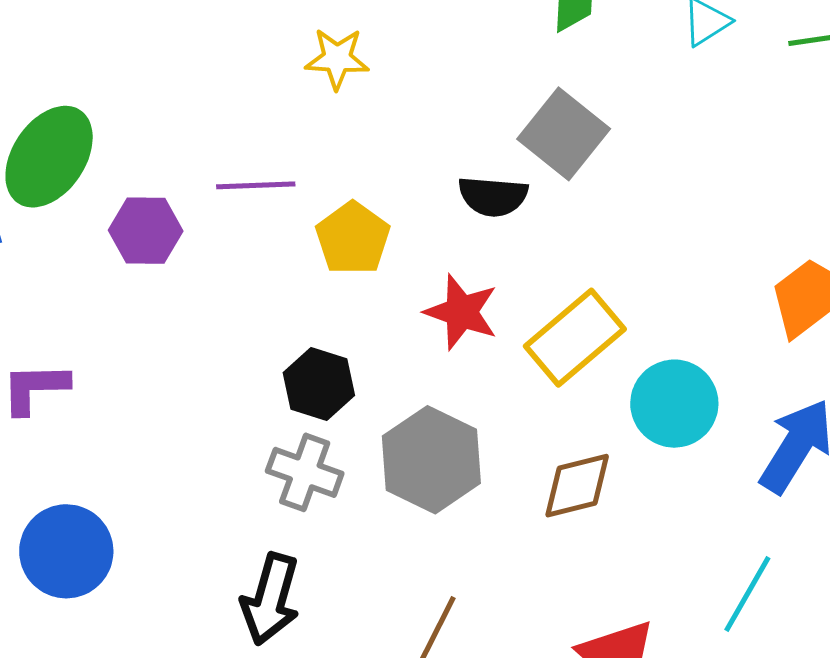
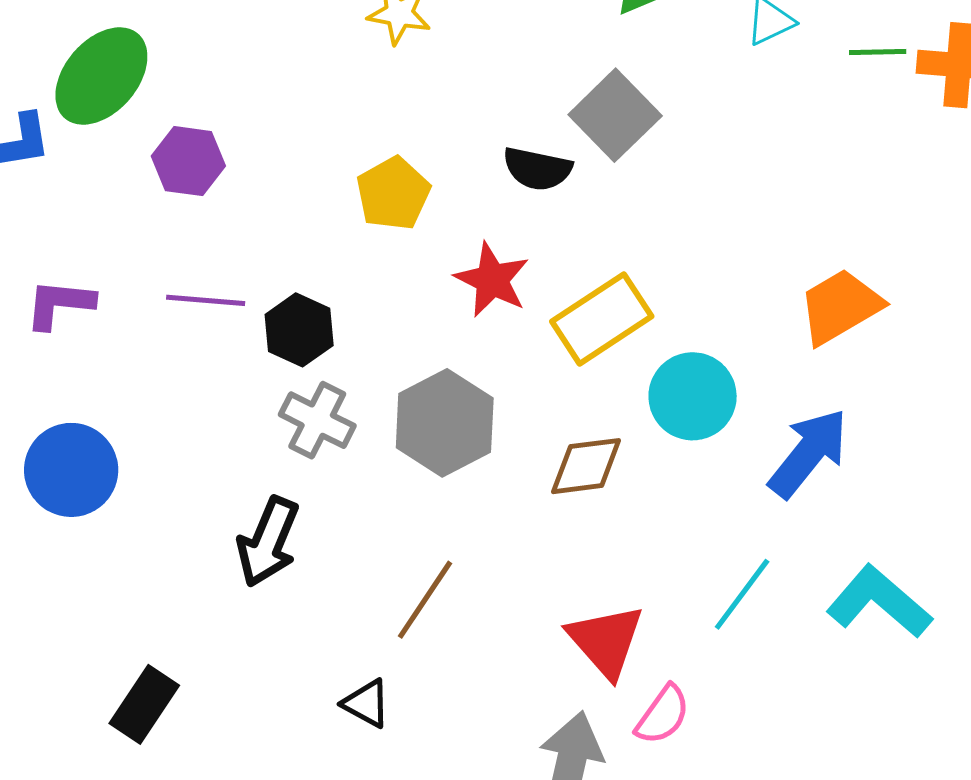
purple line: (256, 185) -> (206, 300), moved
black hexagon: (319, 384) -> (299, 330), moved

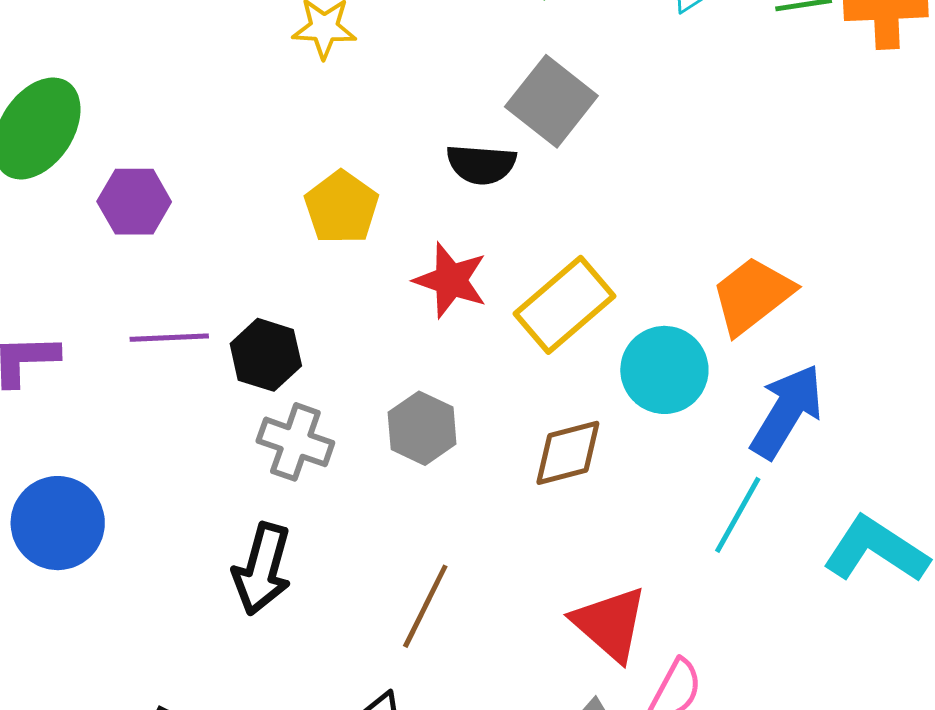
orange trapezoid: (840, 307) -> (752, 295), moved
gray hexagon: (445, 423) -> (422, 428), size x0.7
cyan line: (742, 594) -> (738, 515), moved

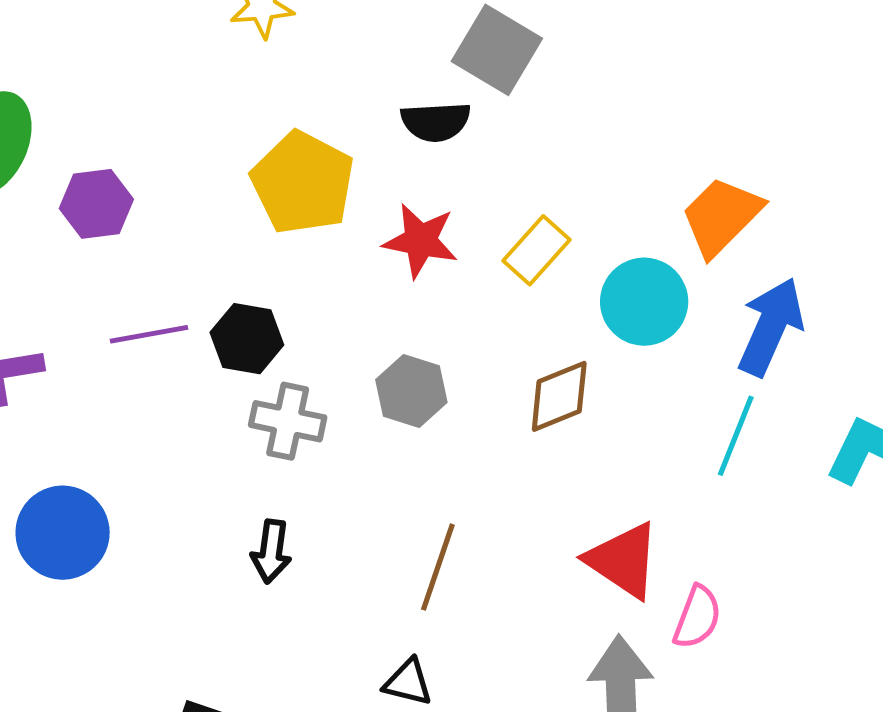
yellow pentagon: (341, 207) -> (303, 183), size x1.4
yellow rectangle: (564, 305) -> (536, 250), size x0.7
black arrow: (262, 569) -> (271, 551), size x0.7

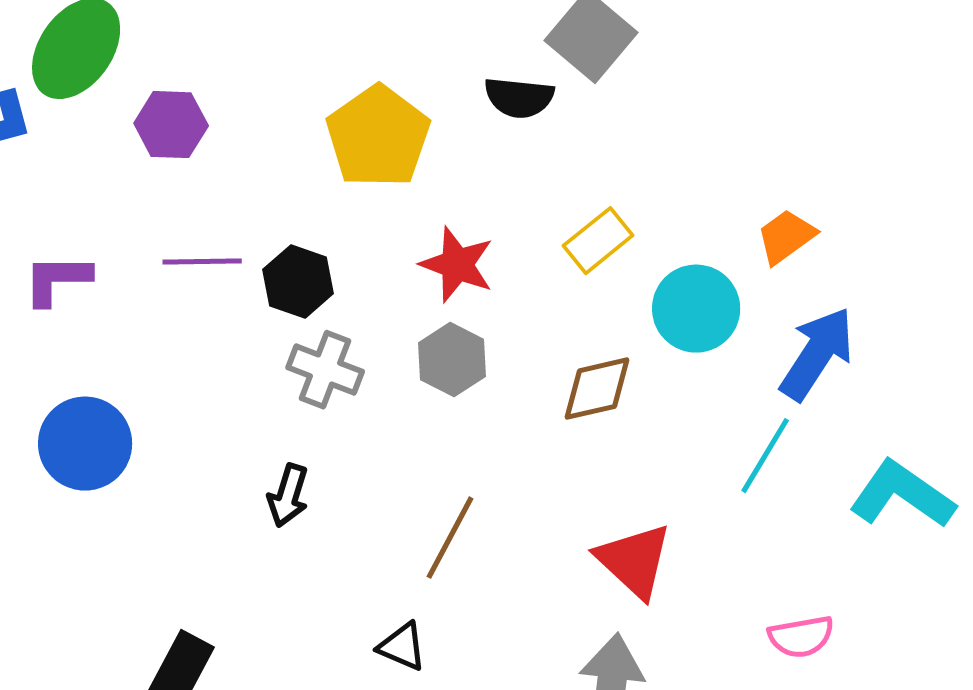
orange trapezoid: (721, 216) -> (786, 237), size x0.7
red star: (420, 241) -> (457, 265), moved
pink semicircle: (697, 617) -> (801, 637), moved, turned 50

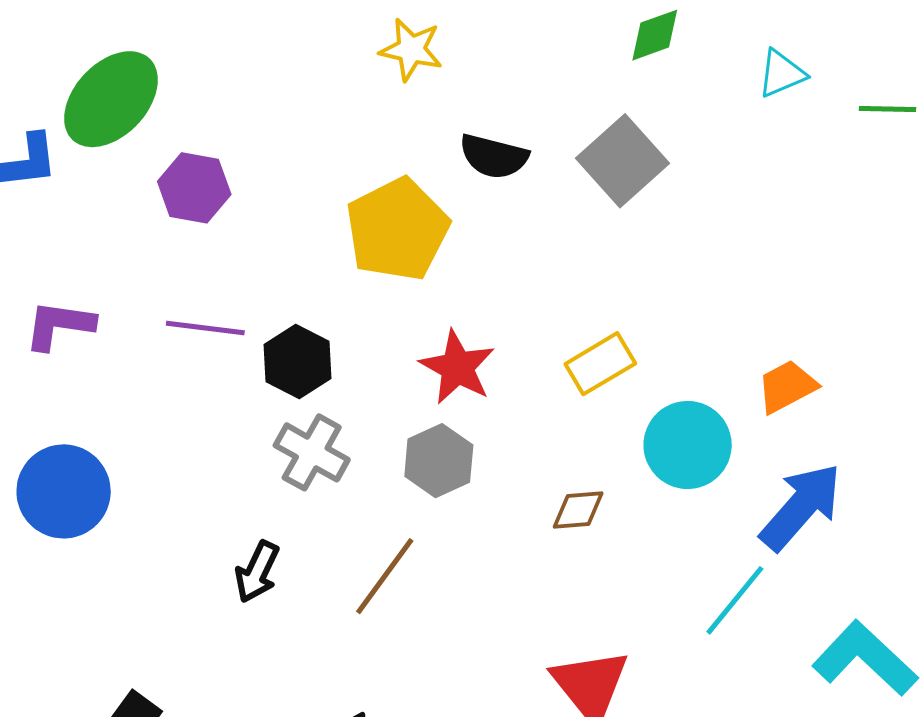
black semicircle: (519, 98) -> (494, 156), moved
brown diamond: (597, 389) -> (578, 510), size x0.7
brown line: (450, 538) -> (385, 576), moved

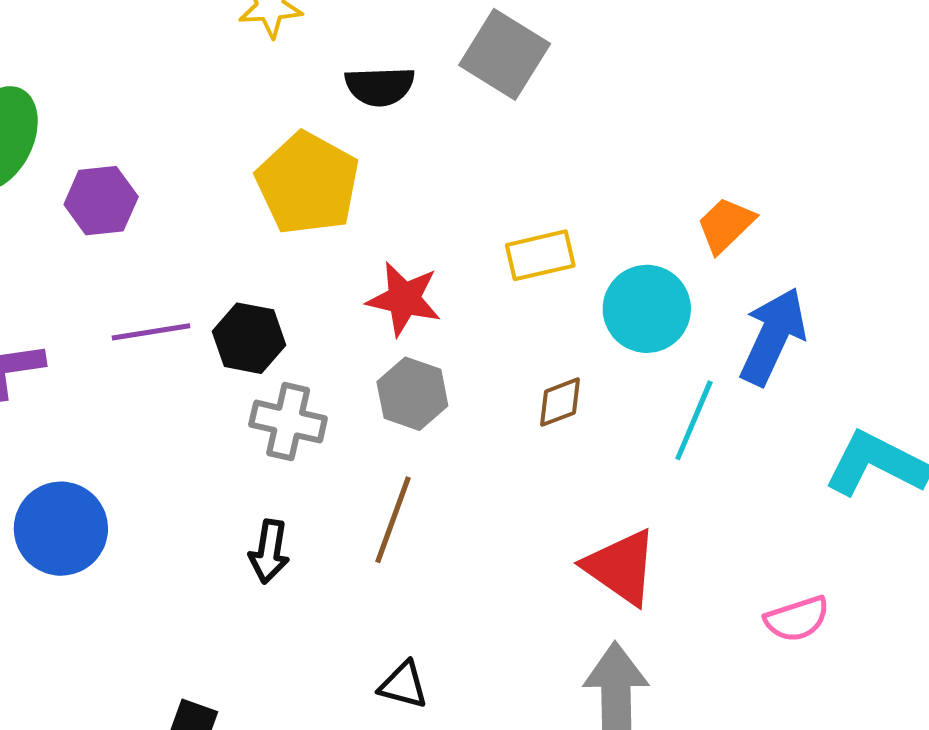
yellow rectangle: (600, 364) -> (540, 255), turned 34
cyan line: (735, 600) -> (694, 420), moved

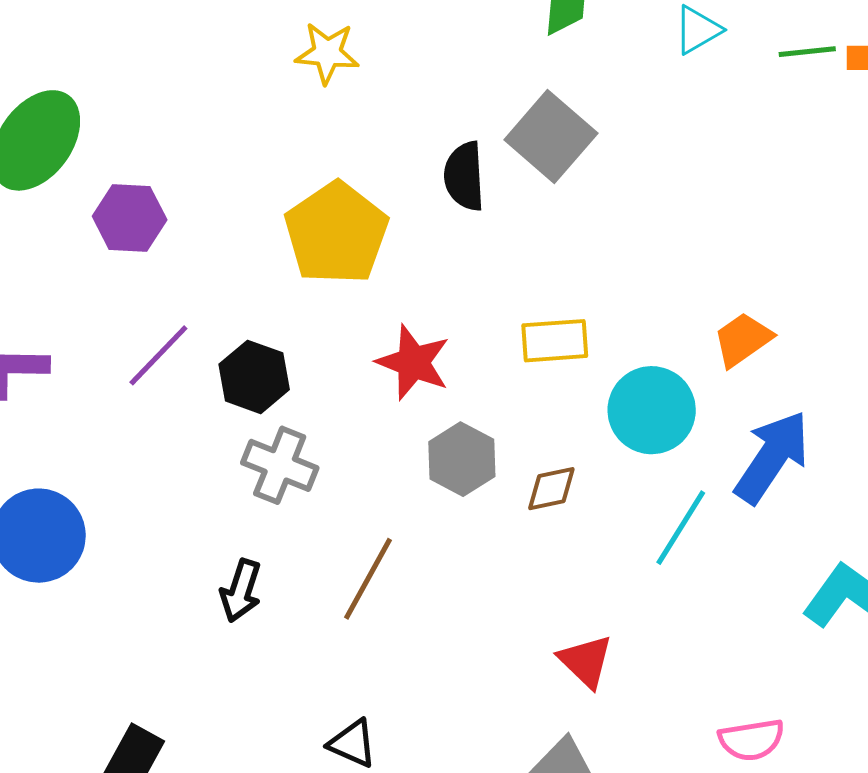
black semicircle: (380, 86) -> (464, 176), moved, turned 80
purple line: (151, 332) -> (158, 355), turned -46
gray hexagon: (412, 394) -> (462, 459), moved
red triangle: (621, 567) -> (586, 661), size x0.7

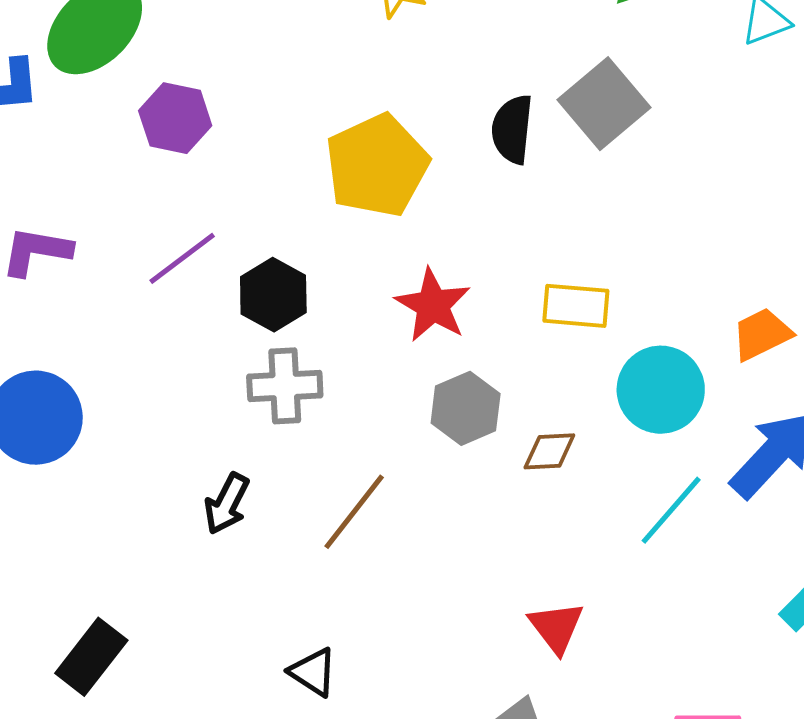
gray cross: (280, 465) -> (285, 386), turned -34

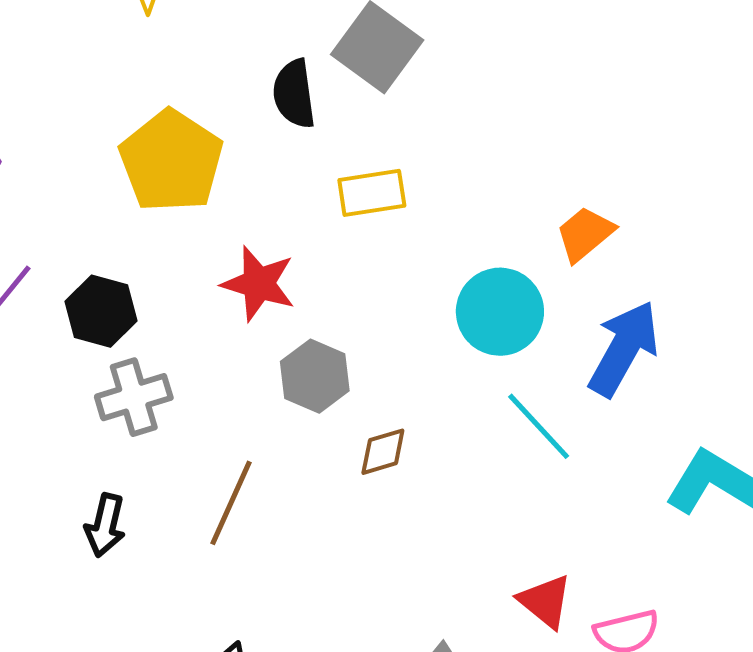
yellow rectangle: (576, 306) -> (372, 193), moved
brown diamond: (549, 451) -> (383, 452), moved
cyan line: (671, 510) -> (539, 426), turned -70
red triangle: (556, 627) -> (545, 601), moved

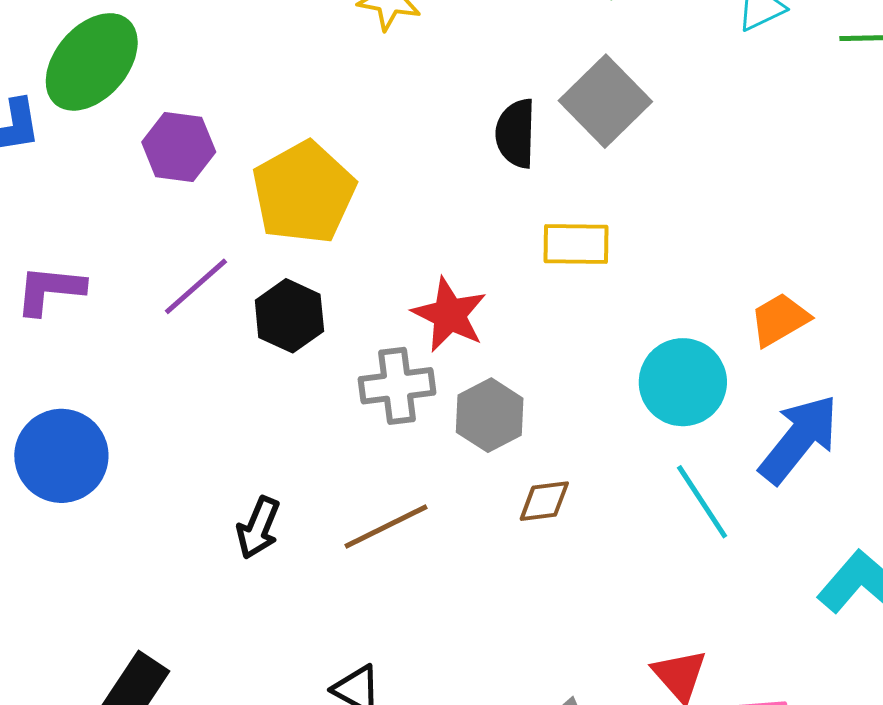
yellow pentagon: (171, 161) -> (304, 193), moved
gray cross: (134, 397) -> (397, 386), moved
brown line: (231, 503) -> (386, 526), turned 30

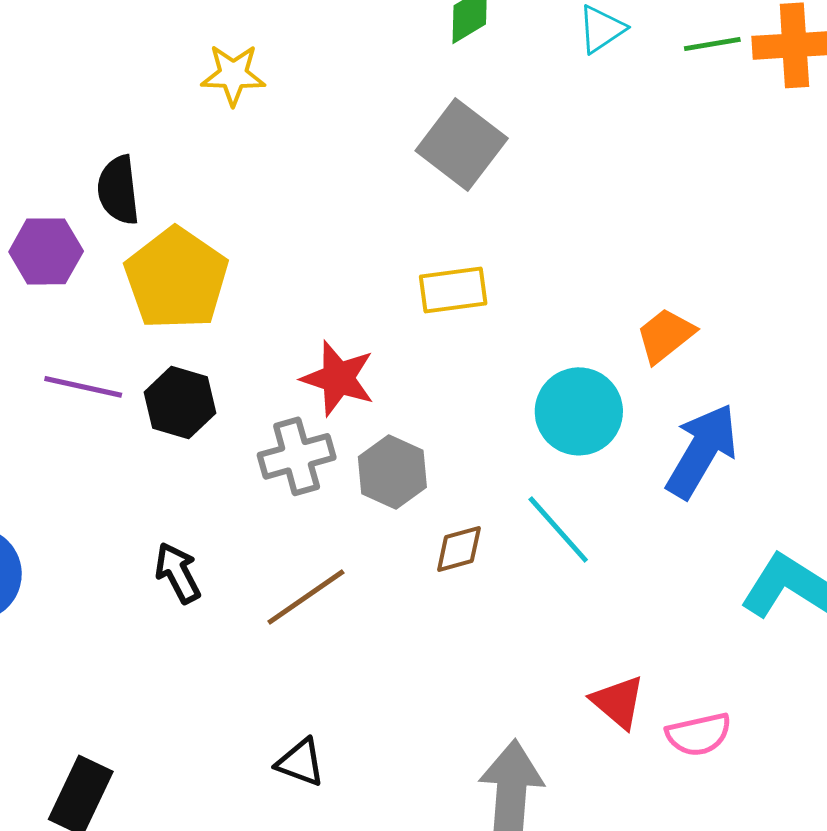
black semicircle: (516, 133) -> (118, 190), moved
purple line: (196, 286) -> (83, 387), turned 62
cyan line: (702, 502) -> (558, 530), moved
black arrow: (258, 528) -> (178, 573), moved, turned 138

